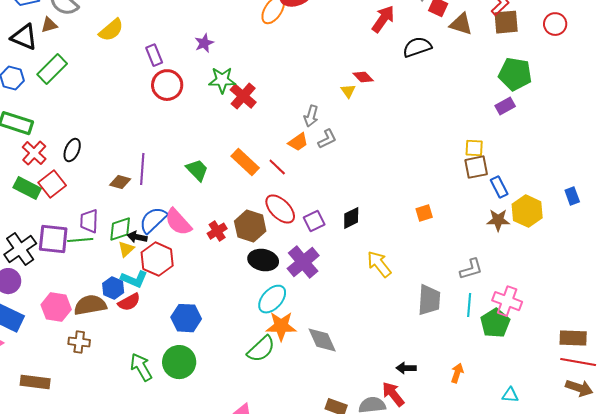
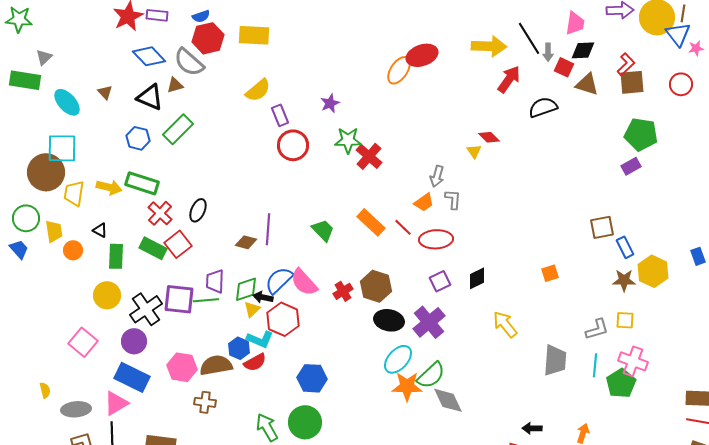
yellow semicircle: (111, 30) -> (258, 90), moved
gray L-shape: (327, 139) -> (453, 199), turned -60
yellow square: (474, 148) -> (625, 320), moved
red ellipse: (280, 209) -> (436, 239), moved, turned -48
green semicircle: (261, 349) -> (431, 375), moved

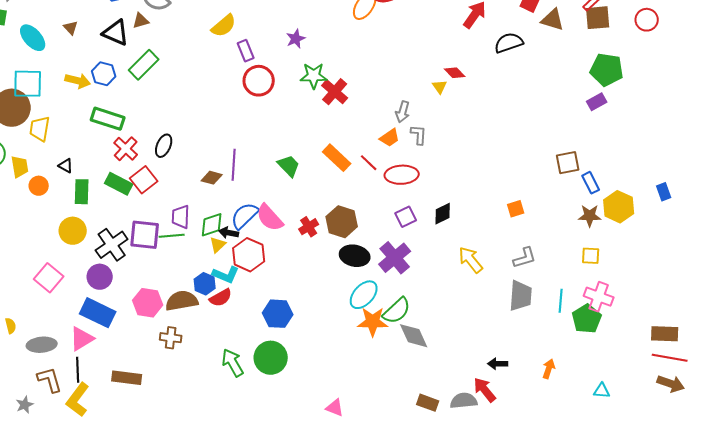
yellow arrow: (109, 187) -> (78, 81), moved
gray L-shape: (597, 329) -> (525, 258), moved

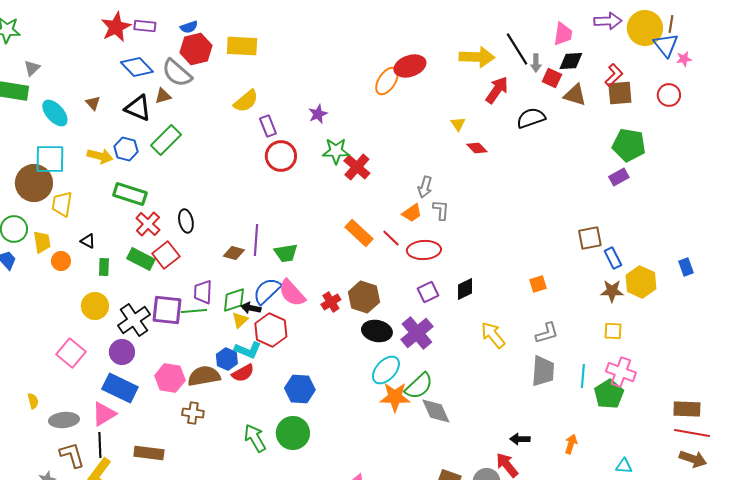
yellow triangle: (440, 87) -> (458, 124), moved
black ellipse: (164, 146) -> (186, 221), turned -35
green trapezoid: (289, 166) -> (286, 253), moved, turned 125
green rectangle: (82, 192) -> (104, 267), size x0.7

